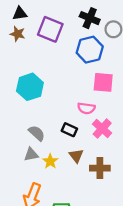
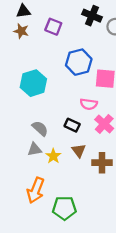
purple square: (50, 29) -> (53, 27), size x0.7
blue hexagon: (90, 50) -> (79, 62), moved

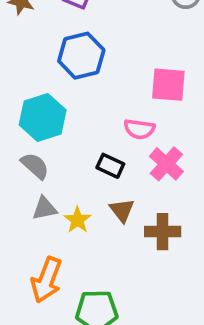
blue hexagon: (79, 62) -> (81, 56), moved
cyan hexagon: (33, 83) -> (43, 117), moved
gray semicircle: (40, 128) -> (35, 166), moved

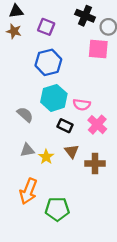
pink square: (168, 85) -> (98, 49), moved
cyan hexagon: (43, 117) -> (54, 98), moved
gray semicircle: (35, 166) -> (25, 115), moved

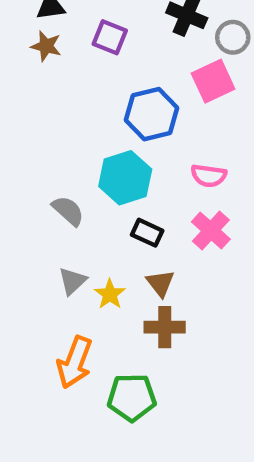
pink square: (98, 49) -> (213, 81), turned -30
blue hexagon: (48, 62) -> (152, 114), moved
pink semicircle: (82, 105) -> (209, 176), moved
gray triangle: (27, 150) -> (72, 281), turned -32
brown cross: (95, 163) -> (165, 327), moved

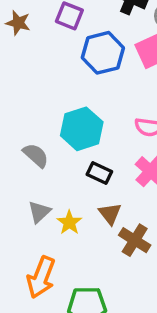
blue hexagon: (152, 114) -> (103, 53), moved
brown cross: (165, 327) -> (135, 240), moved, turned 32

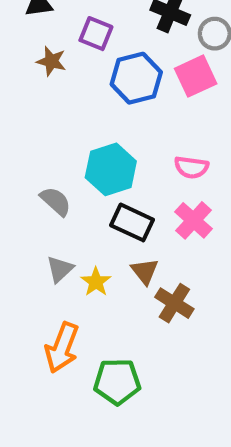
brown star: (18, 23) -> (51, 61), moved
black rectangle: (99, 173) -> (132, 222), size x1.4

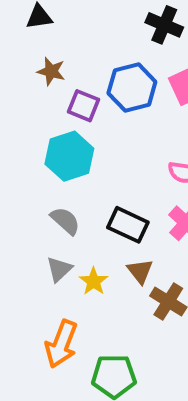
purple square: (96, 34) -> (83, 106), moved
cyan hexagon: (111, 169) -> (69, 156), moved
gray semicircle: (56, 201) -> (65, 221), moved

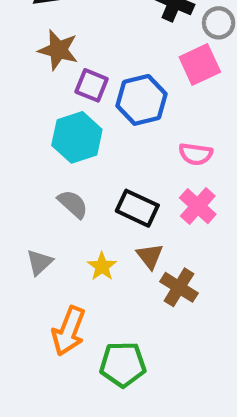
brown star: (51, 71) -> (58, 50), size x1.4
blue hexagon: (132, 87) -> (142, 100), moved
gray triangle: (59, 269) -> (39, 262), moved

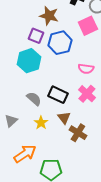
brown star: (58, 50) -> (49, 16), moved
gray semicircle: (73, 204) -> (34, 99), moved
orange arrow: (69, 331) -> (25, 154), turned -145

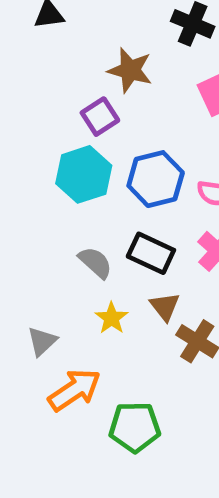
purple square: (36, 36) -> (100, 117), turned 35
blue hexagon: (60, 43) -> (156, 179), moved
gray triangle: (11, 121) -> (42, 341), moved

